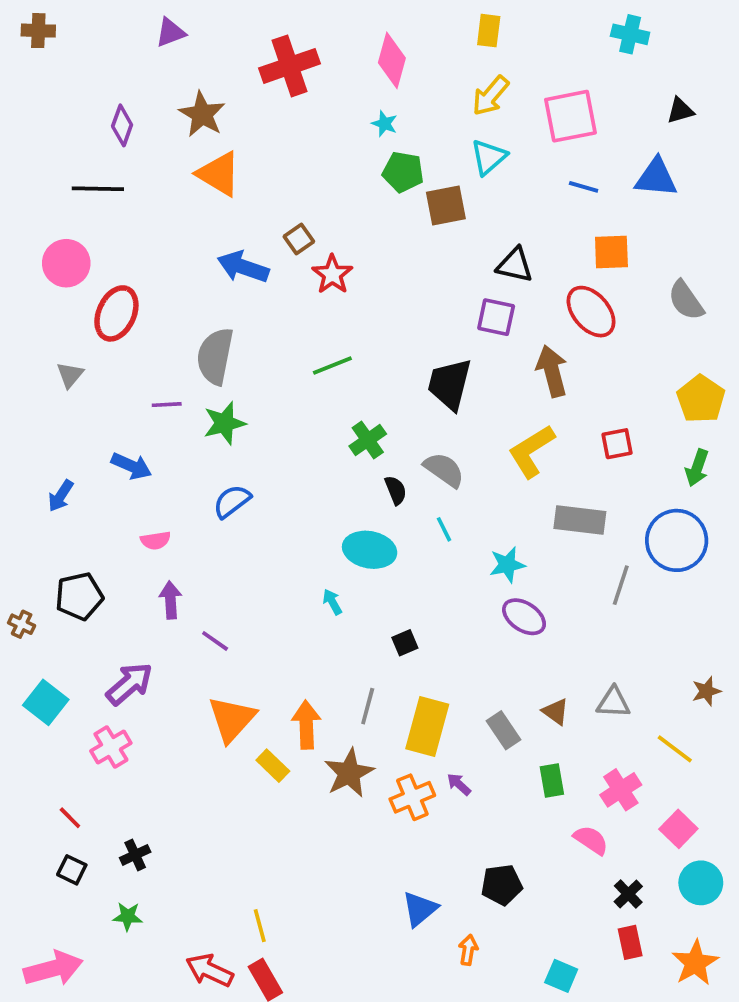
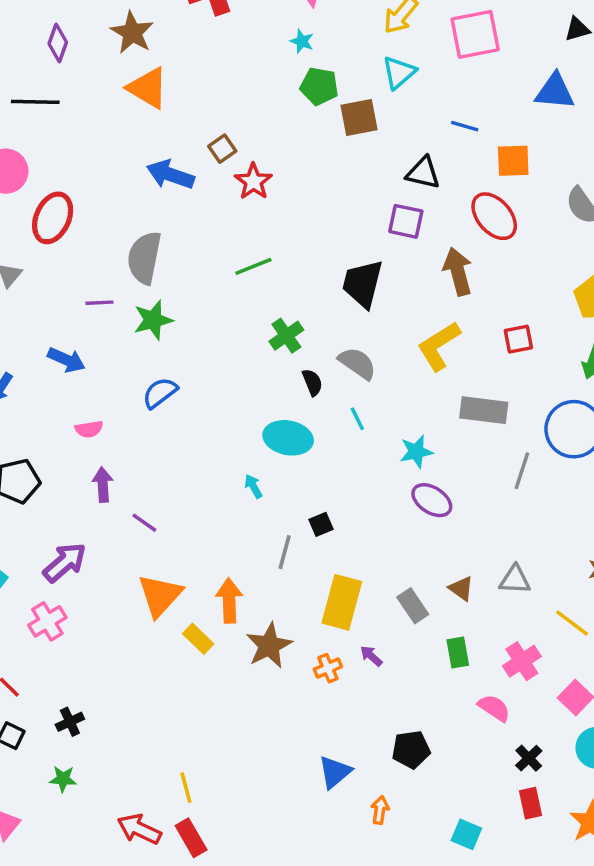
blue line: (584, 187) -> (465, 126), moved
gray line: (368, 706) -> (285, 552), moved
orange cross: (412, 797) -> (328, 668), size x0.7

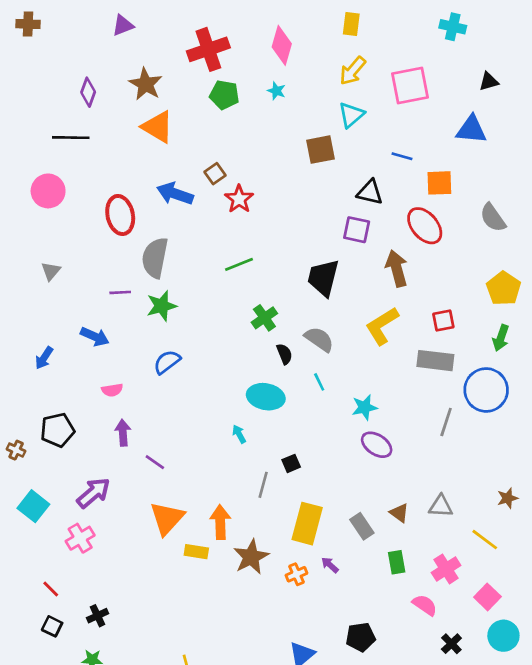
green pentagon: (319, 86) -> (224, 95), moved
red ellipse: (53, 218) -> (120, 215), moved, turned -36
gray rectangle: (484, 410) -> (435, 361), moved
yellow rectangle: (198, 639) -> (196, 552), turned -35

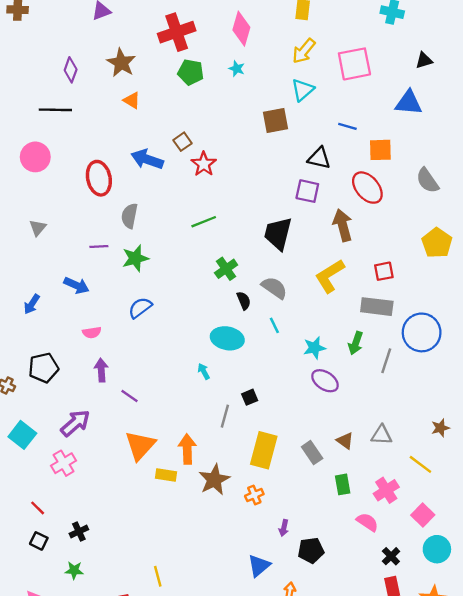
orange triangle: (158, 127) -> (132, 100), size x0.6
gray semicircle: (155, 258) -> (129, 216), size x0.7
green arrow: (501, 338) -> (356, 343), moved
purple arrow: (330, 565) -> (284, 528), moved, turned -119

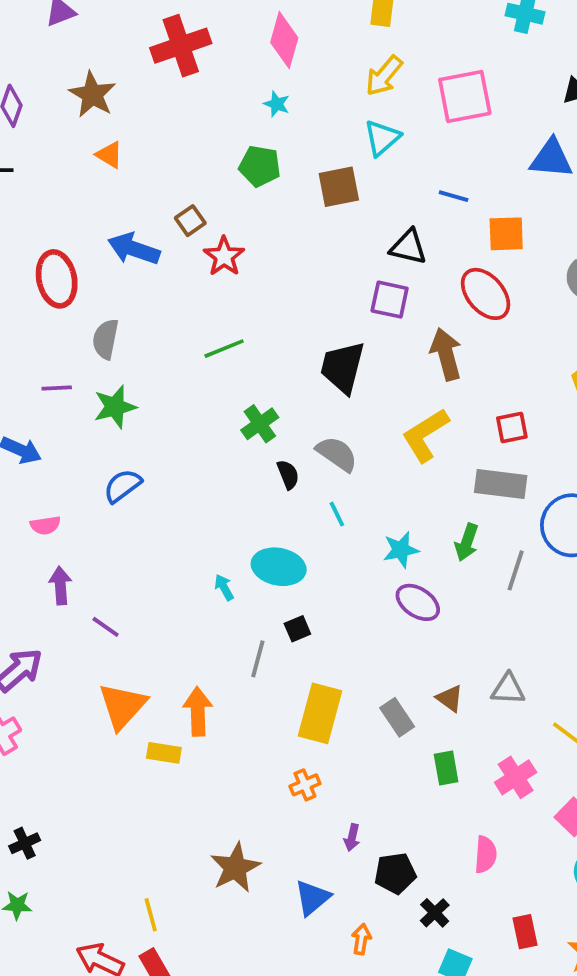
green pentagon: (191, 72) -> (260, 166), moved
cyan ellipse: (227, 338) -> (279, 567), moved
brown star: (214, 480) -> (235, 868), moved
pink semicircle: (367, 522) -> (486, 854), moved, turned 60
black cross: (391, 556) -> (435, 913), moved

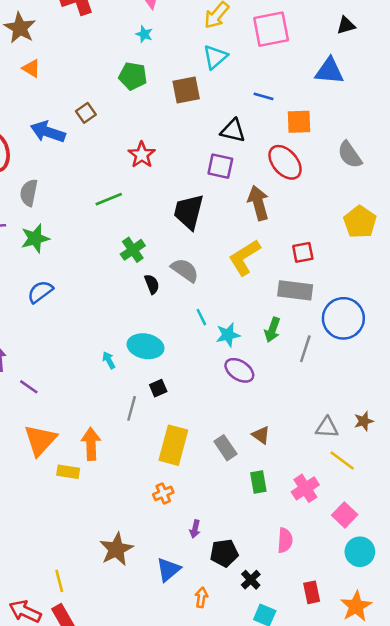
red star: (224, 256) -> (142, 155), moved
cyan line: (337, 514) -> (201, 317), moved
gray triangle: (508, 689) -> (327, 427), moved

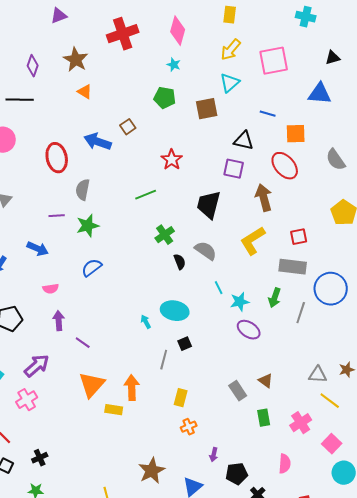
yellow rectangle: (173, 445) -> (181, 398), moved, size x0.6

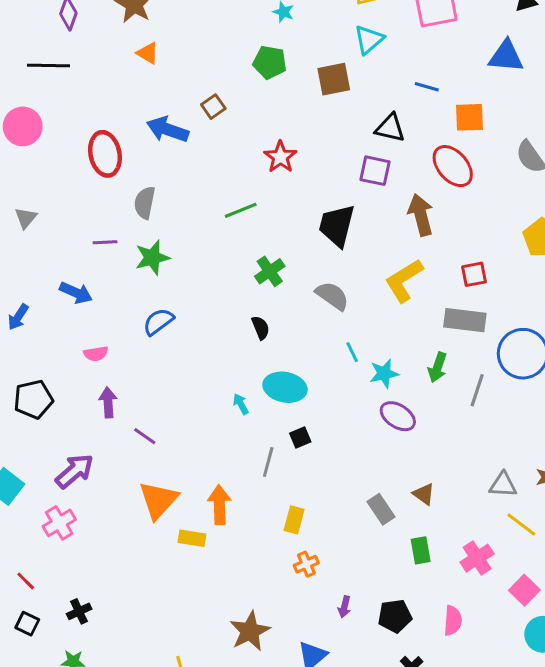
black semicircle: (180, 262) -> (261, 328), moved
black pentagon: (237, 474) -> (395, 616), moved

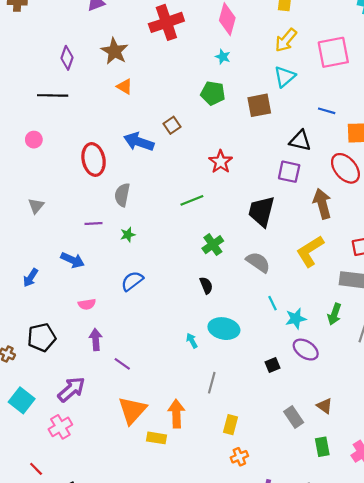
pink circle: (23, 126) -> (34, 140), size x0.6
green star: (152, 258) -> (128, 235), size x0.6
black square: (300, 438) -> (273, 365), moved

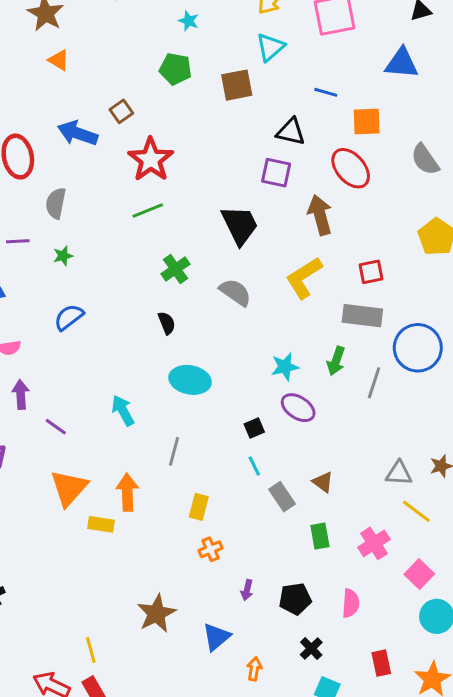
red star: (221, 162) -> (151, 159), moved, size x1.4
black trapezoid: (261, 211) -> (240, 225), turned 140
cyan line: (273, 303) -> (254, 466), moved
cyan arrow: (192, 341) -> (123, 411), moved, size x1.5

